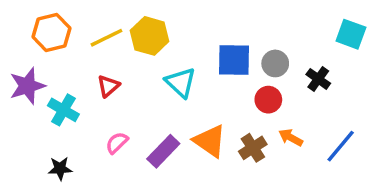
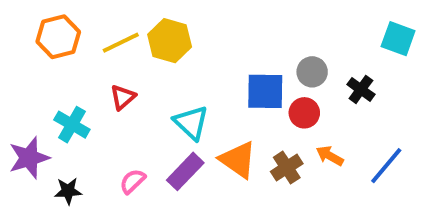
blue square: (234, 60) -> (265, 91), moved
cyan triangle: (181, 82) -> (191, 123), moved
purple star: (27, 86) -> (29, 158), moved
pink semicircle: (117, 143) -> (132, 181), moved

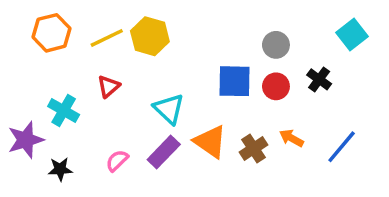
cyan square: (398, 39) -> (352, 35), turned 32
gray circle: (312, 72) -> (276, 45), moved
red circle: (304, 113) -> (276, 86), moved

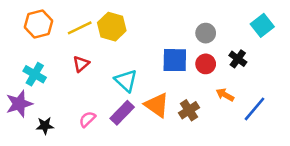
cyan cross: (64, 111) -> (35, 74), moved
orange arrow: (292, 138) -> (225, 95), moved

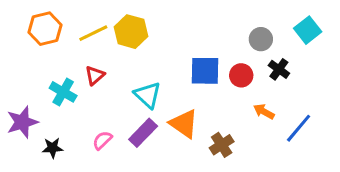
gray circle: (206, 33) -> (261, 39), moved
cyan cross: (35, 74) -> (63, 92), moved
brown cross: (189, 110) -> (222, 145), moved

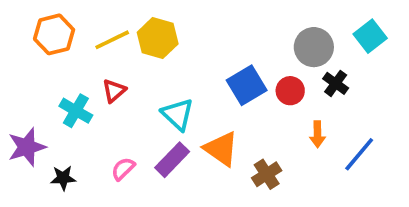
gray circle: (261, 39) -> (314, 47), size x1.4
blue square: (205, 71) -> (247, 85), turned -32
orange arrow: (264, 112) -> (317, 134), turned -120

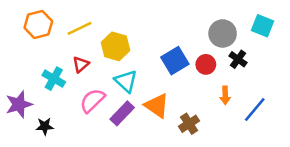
cyan square: (370, 36) -> (263, 26), turned -30
yellow hexagon: (158, 38) -> (116, 46), moved
pink semicircle: (123, 169) -> (92, 100), moved, size x1.5

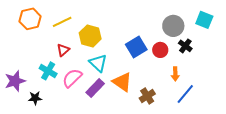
cyan cross: (54, 79) -> (48, 71), moved
blue line: (255, 110) -> (185, 94), moved

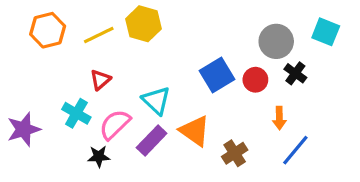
yellow hexagon: (90, 36) -> (144, 24), moved
black star: (35, 98) -> (99, 156), moved

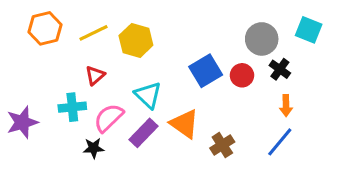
yellow hexagon: (144, 24) -> (136, 40), moved
cyan cross: (76, 113) -> (72, 107), turned -36
orange arrow: (279, 118) -> (286, 106), moved

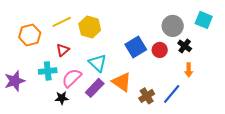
orange hexagon: (45, 28) -> (30, 35), moved
blue line: (280, 142) -> (172, 94), moved

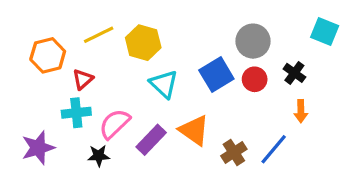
gray circle: (173, 26) -> (253, 41), moved
red triangle: (63, 50) -> (83, 79), moved
cyan triangle: (98, 63) -> (164, 84), moved
purple star: (15, 81) -> (38, 148), moved

